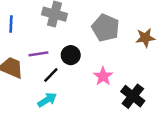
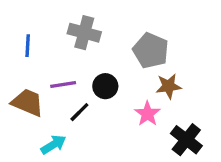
brown star: (145, 38) -> (169, 86), moved
cyan arrow: (47, 100) -> (53, 144), moved

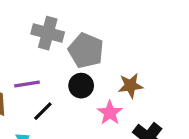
gray pentagon: (151, 51) -> (86, 51), moved
black circle: (105, 86) -> (81, 86), moved

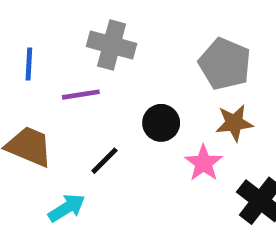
gray pentagon: (86, 51) -> (225, 64), moved
purple line: (27, 84) -> (81, 95), moved

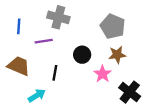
black line: (104, 161) -> (55, 73), turned -35

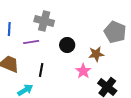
gray pentagon: (113, 26) -> (115, 32), moved
black circle: (82, 55) -> (67, 45), moved

